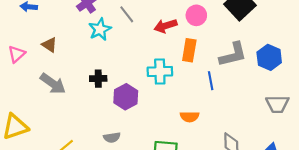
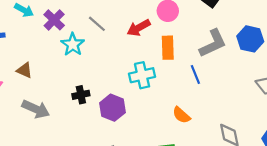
orange semicircle: (190, 117) -> (181, 115), turned 54

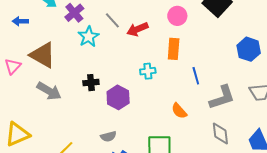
red arrow: (139, 28) -> (137, 29), moved
gray L-shape: (213, 43) -> (222, 97), moved
brown triangle: (24, 70) -> (43, 55), size x1.8
cyan cross: (142, 75) -> (148, 71), size x0.7

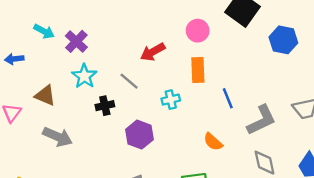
gray line: (112, 20) -> (129, 81), moved
cyan star: (89, 37) -> (84, 76), moved
blue hexagon: (249, 49) -> (283, 40), moved
brown triangle: (43, 55) -> (45, 95), size x0.7
black cross: (91, 83) -> (105, 106), moved

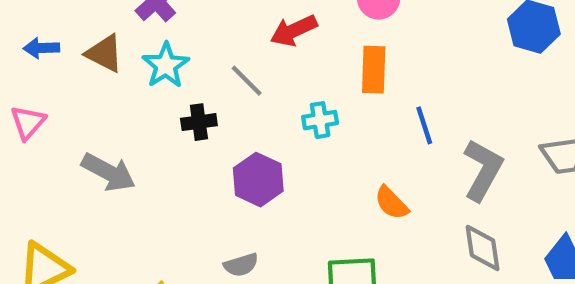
blue arrow: (14, 59) -> (41, 48), moved
brown triangle: (45, 95) -> (104, 53), moved
gray L-shape: (261, 120) -> (483, 170), turned -40

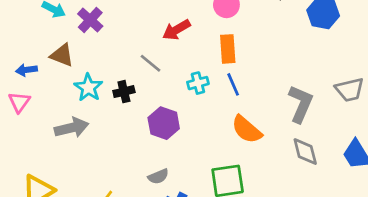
blue arrow: (41, 48) -> (27, 70), moved
cyan star: (166, 65) -> (88, 88), moved
blue line: (424, 125) -> (233, 84), moved
gray arrow: (108, 172) -> (72, 128), turned -36
orange semicircle: (391, 203) -> (247, 129), size x1.4

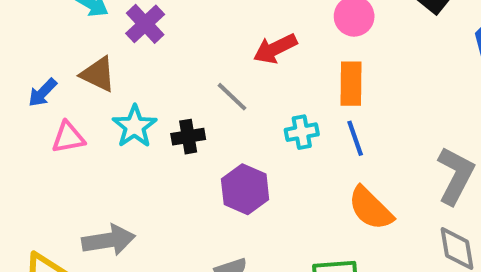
blue arrow: (27, 70) -> (42, 93), turned -42
pink triangle: (19, 102) -> (68, 137), moved, turned 40
gray arrow: (72, 128) -> (108, 240), moved

